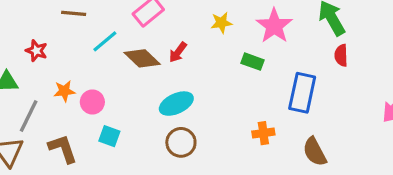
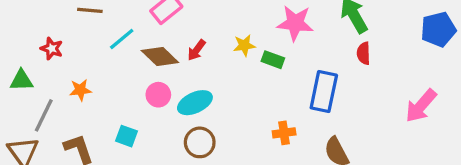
yellow star: (221, 23) -> (244, 45), moved
pink star: (274, 26) -> (295, 23), turned -30
pink circle: (92, 102) -> (158, 95), moved

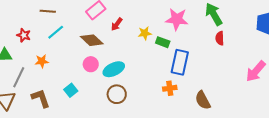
cyan line: (122, 39) -> (56, 32), moved
red arrow: (197, 50) -> (117, 24), moved
blue rectangle: (324, 92) -> (180, 62), moved
cyan square: (126, 136) -> (71, 90), turned 32

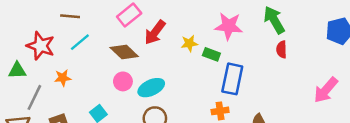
red arrow: (117, 24) -> (155, 32), size x1.5
red star: (24, 35) -> (41, 46), size x1.6

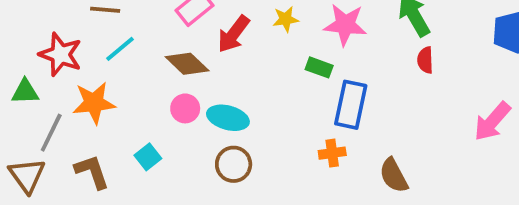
yellow star: (189, 43) -> (286, 19), moved
orange star: (63, 78) -> (94, 103), size x1.6
cyan ellipse: (151, 88) -> (228, 118), turned 40

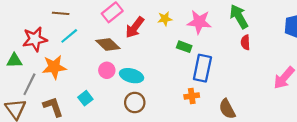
red star: (60, 54) -> (35, 39), turned -30

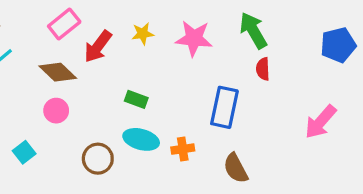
green rectangle: (184, 47) -> (136, 99), moved
blue rectangle: (202, 68) -> (224, 107), moved
cyan ellipse: (132, 76) -> (141, 139), moved

